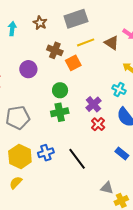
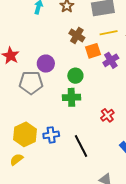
purple circle: (28, 69) -> (46, 64), moved
purple cross: (93, 104) -> (111, 60), moved
gray pentagon: (18, 118) -> (31, 83), moved

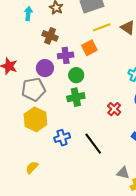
brown cross: (77, 35) -> (50, 36), moved
purple cross: (111, 60) -> (66, 55), moved, turned 35
yellow hexagon: (25, 134) -> (35, 119), moved

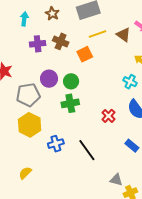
brown cross: (50, 36) -> (61, 41), moved
purple cross: (66, 55) -> (38, 44), moved
purple circle: (45, 68) -> (49, 79), moved

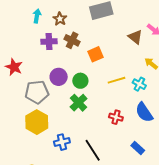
brown star: (52, 14) -> (60, 19), moved
yellow line: (97, 34) -> (116, 80), moved
green cross: (70, 103) -> (79, 103), turned -36
red cross: (108, 116) -> (116, 117), turned -32

